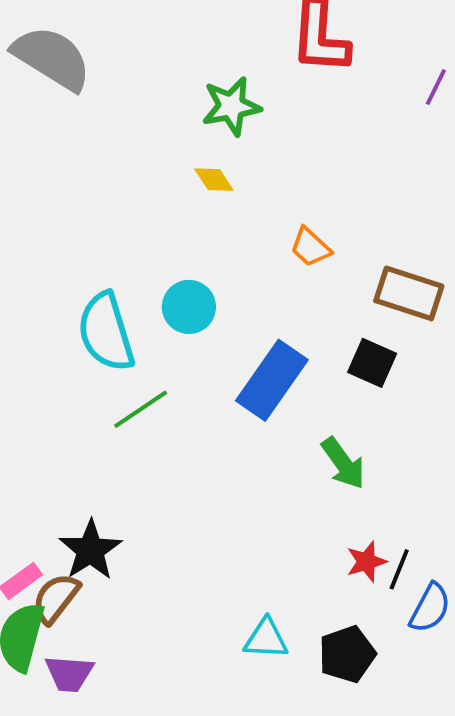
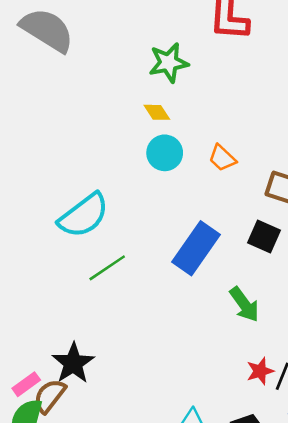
cyan circle: (189, 307) -> (165, 153), moved
cyan semicircle: (106, 332) -> (84, 216), turned -110

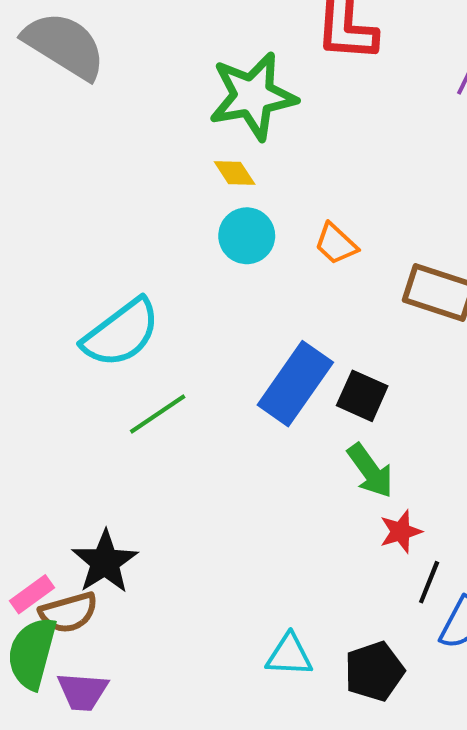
green star: (169, 63) -> (253, 96), size x1.4
black square: (264, 236) -> (362, 396), moved
red star: (260, 371) -> (401, 532), moved
brown semicircle: (50, 396) -> (68, 613), turned -144

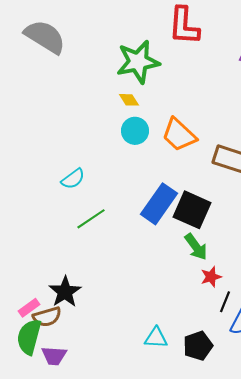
orange trapezoid: (336, 244) -> (179, 135), size x1.6
cyan semicircle: (121, 333) -> (73, 179), size x0.6
black square: (362, 396) -> (192, 210), size x1.5

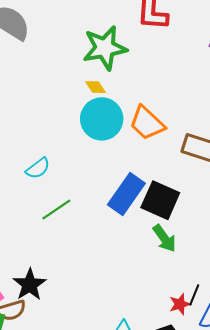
cyan circle: (135, 131) -> (102, 119), size x1.5
red star: (211, 277) -> (180, 304), moved

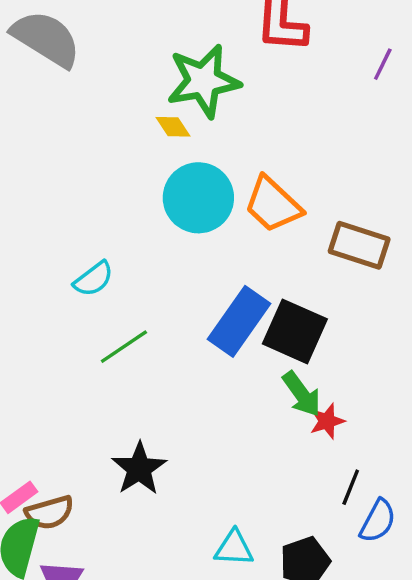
yellow diamond: (95, 87) -> (173, 127), moved
black star: (30, 285) -> (139, 469), moved
red star: (180, 304) -> (327, 421), moved

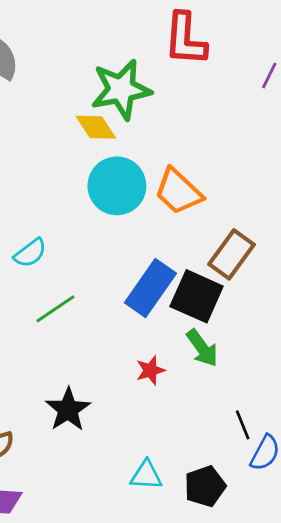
yellow diamond: (173, 127) -> (96, 127), size x1.4
brown rectangle: (359, 245) -> (232, 254), moved, turned -72
red star: (327, 421) -> (150, 370), moved
black line: (351, 487) -> (243, 425), turned -44

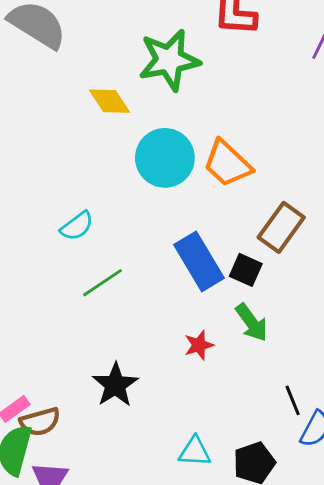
yellow diamond: (96, 127) -> (110, 101), moved
blue rectangle: (150, 288) -> (199, 261), turned -66
black square: (197, 296) -> (246, 270), size x0.6

